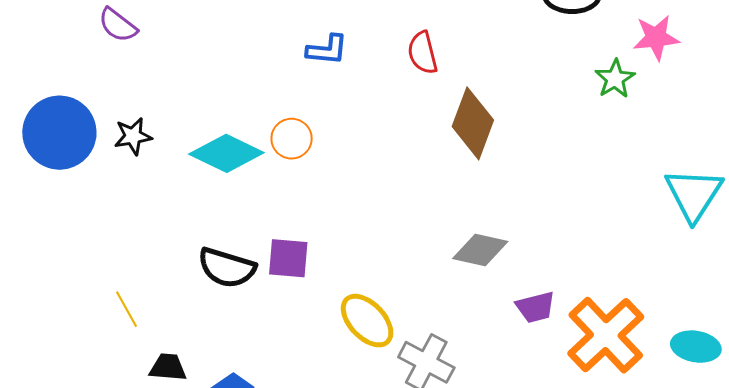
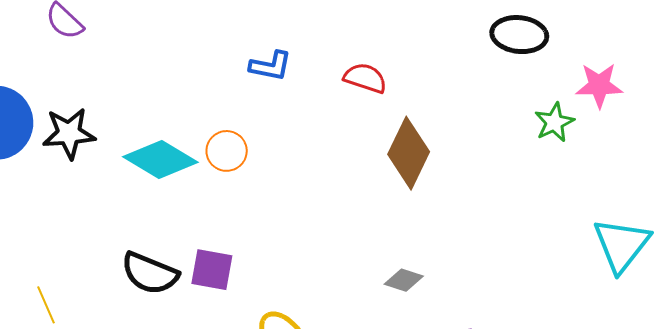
red semicircle: (423, 53) -> (365, 78), turned 117
black star: (133, 136) -> (69, 133), size x1.4
gray diamond: (480, 250) -> (404, 280), size x0.7

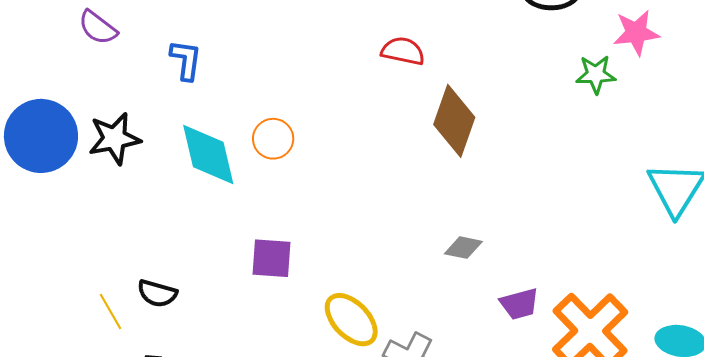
blue L-shape: (271, 66) -> (186, 60), moved, turned -87
green star: (554, 122) -> (596, 74), turned 30
cyan diamond: (160, 159) -> (208, 154), turned 52
black semicircle: (150, 273) -> (157, 293), moved, size x0.7

